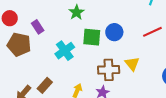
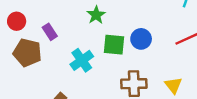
yellow triangle: (132, 64) -> (173, 85), moved

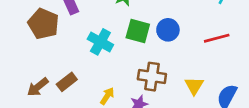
cyan cross: (82, 60) -> (100, 42), turned -35

